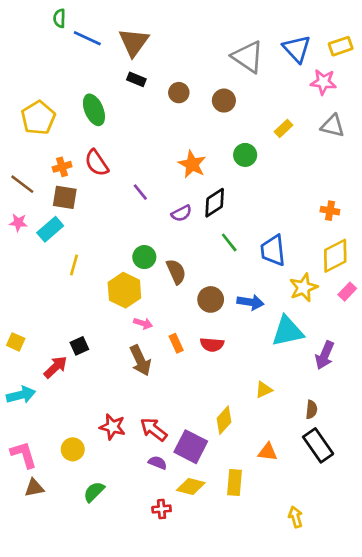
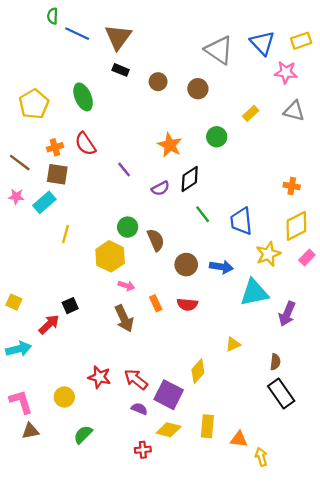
orange triangle: (268, 452) -> (239, 439), moved

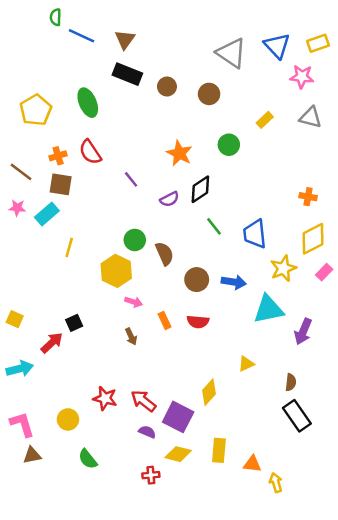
brown triangle: (118, 37) -> (125, 39), size x0.7
black rectangle: (121, 70) -> (127, 74), size x1.6
brown arrow: (124, 318) -> (131, 337), size x0.6
green semicircle: (83, 435) -> (88, 459), turned -84

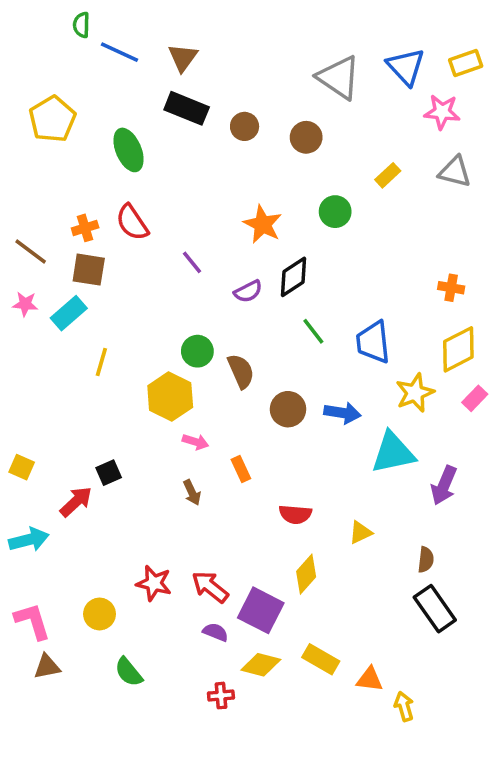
yellow pentagon: (36, 110) -> (52, 119), moved
red semicircle: (198, 322) -> (295, 514), moved
yellow rectangle: (219, 450) -> (321, 659), turned -65

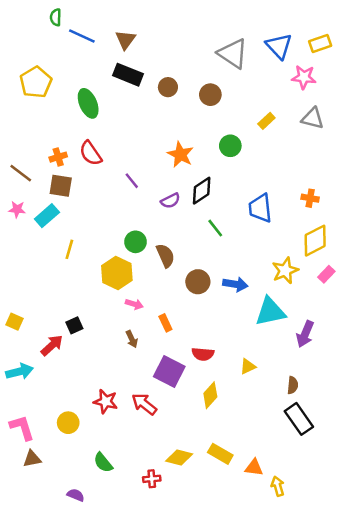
blue trapezoid: (373, 342) -> (260, 208), moved
purple square: (261, 610) -> (169, 372), moved
purple semicircle: (216, 632) -> (76, 495), moved
green semicircle: (129, 672) -> (103, 463), moved

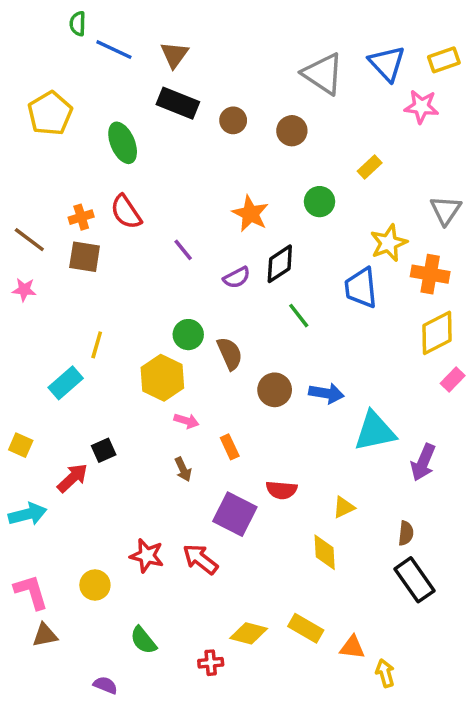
gray triangle: (313, 118) -> (446, 210), moved, turned 50
orange cross: (310, 198) -> (430, 274), size x1.5
cyan rectangle: (47, 216) -> (66, 383), moved
yellow star: (285, 271) -> (389, 243), moved
yellow diamond: (210, 395) -> (325, 552), moved, turned -45

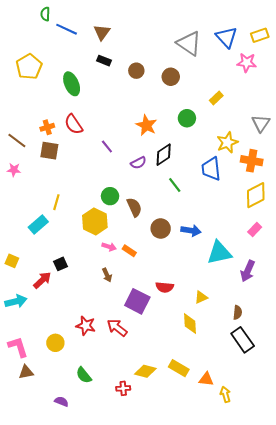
black rectangle: (178, 103) -> (104, 61), size x0.6
pink rectangle: (453, 379) -> (255, 230), moved
orange rectangle: (230, 447) -> (129, 251), moved, turned -32

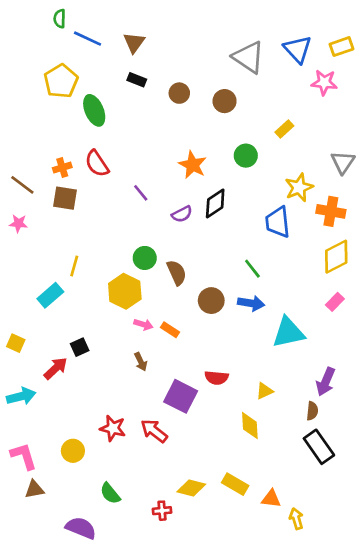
yellow pentagon: (29, 67) -> (61, 81), moved
green line: (175, 185) -> (252, 269), moved
purple arrow: (248, 271) -> (326, 382), moved
purple semicircle: (61, 402) -> (81, 528), size x1.6

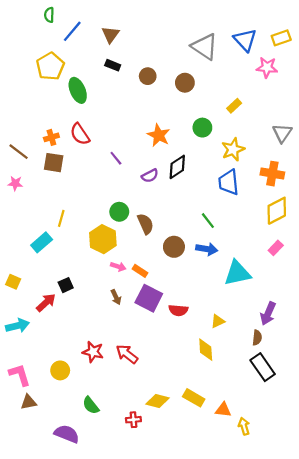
blue line: (88, 39) -> (72, 31), turned -75
yellow star: (299, 188) -> (233, 149), moved
purple square: (181, 396) -> (149, 298), moved

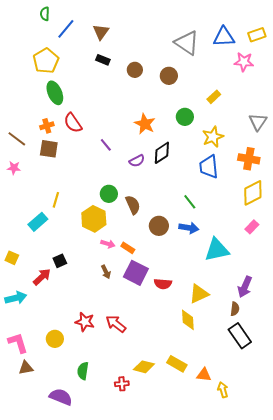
blue triangle: (245, 40) -> (224, 37), turned -50
green ellipse: (78, 90) -> (55, 93), moved
yellow triangle: (218, 321) -> (199, 294), size x1.5
green semicircle: (91, 405) -> (83, 371), turned 48

